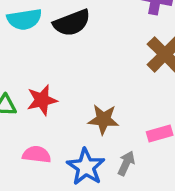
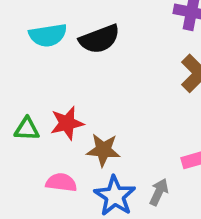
brown star: (103, 119) -> (103, 150), moved

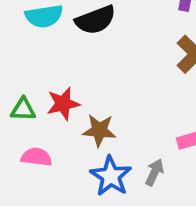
pink semicircle: (61, 183) -> (36, 157), moved

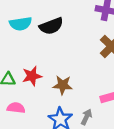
brown star: (99, 130) -> (63, 85), moved

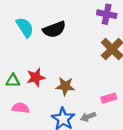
cyan semicircle: (21, 24) -> (25, 27), turned -114
gray arrow: (86, 117) -> (88, 117), turned -136

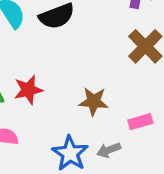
brown star: (65, 86) -> (94, 102), moved

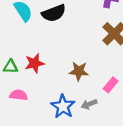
pink rectangle: (140, 122) -> (111, 85), turned -35

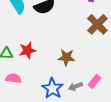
pink rectangle: (111, 85) -> (94, 81), moved

